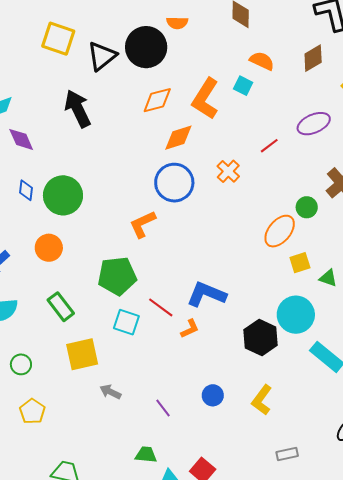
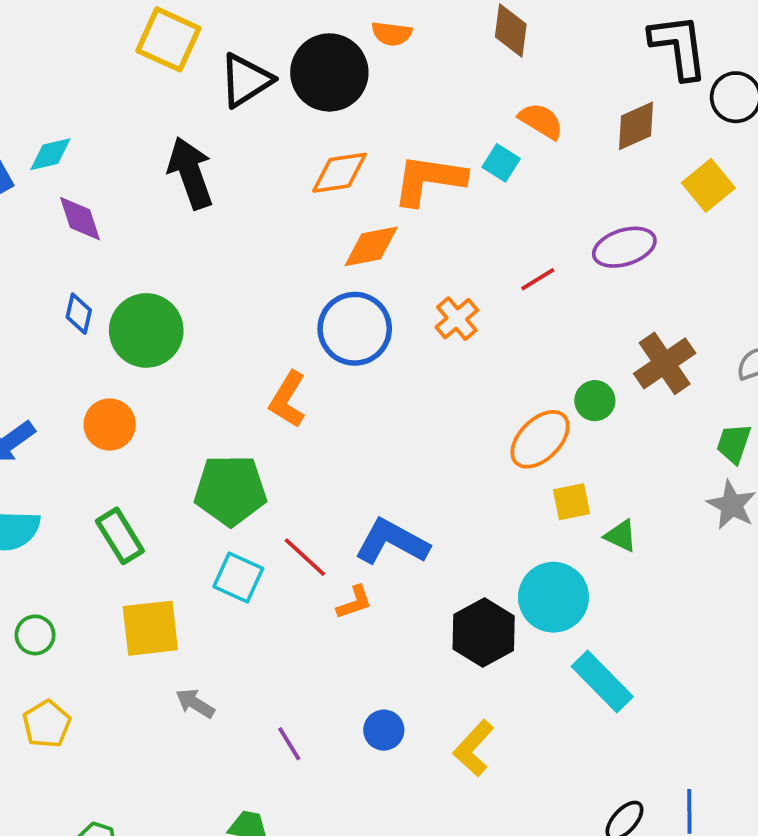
orange L-shape: (205, 99) -> (429, 180), turned 60
orange L-shape: (142, 224) -> (288, 399), turned -40

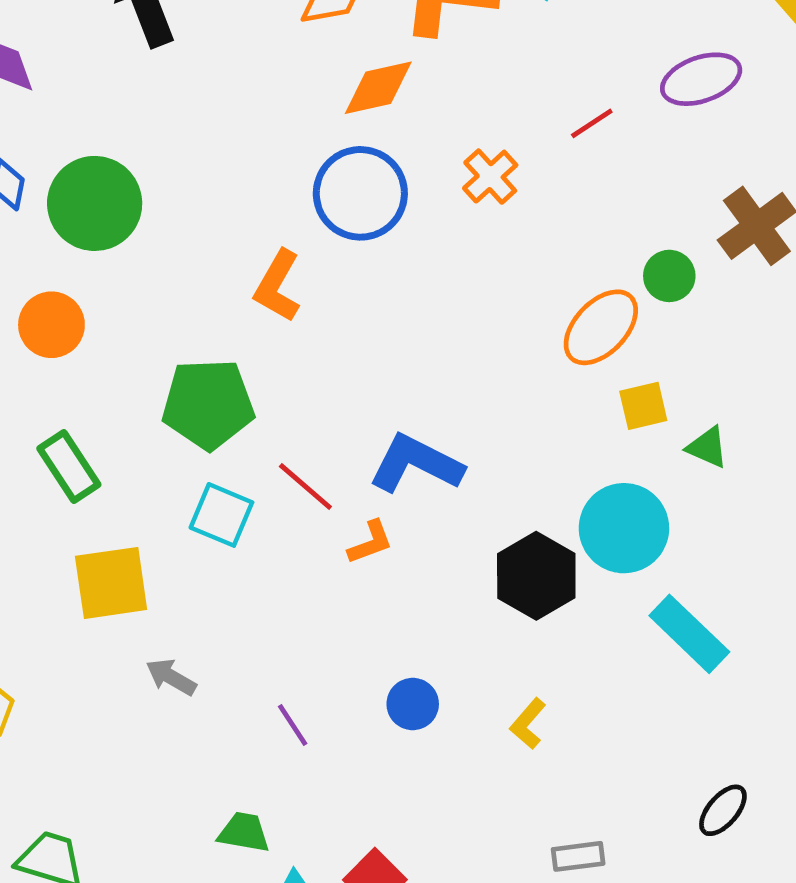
yellow L-shape: (474, 748) -> (528, 724), size x0.7

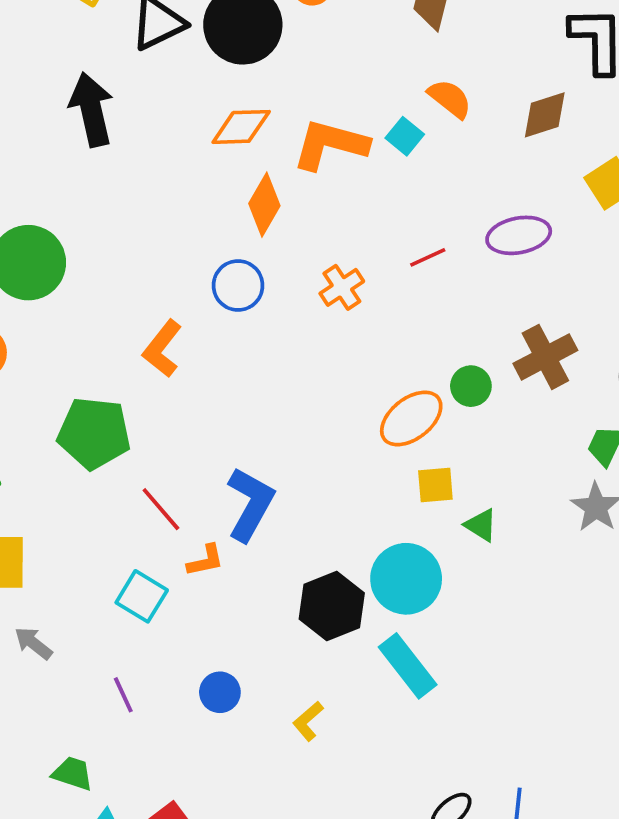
orange diamond: (378, 88) -> (264, 205), turned -56
blue circle: (360, 193) -> (238, 285), size x0.7
blue L-shape: (416, 464) -> (250, 504), turned 84
cyan square: (221, 515) -> (142, 596), moved
cyan rectangle: (689, 634) -> (408, 666), moved

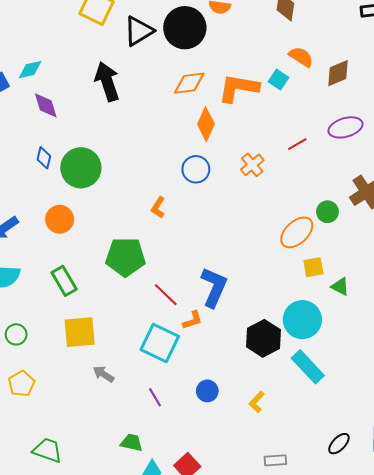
brown diamond: (545, 115) -> (338, 73), moved
orange L-shape: (162, 349) -> (158, 207), size x0.7
cyan square: (142, 596) -> (160, 343), size x1.4

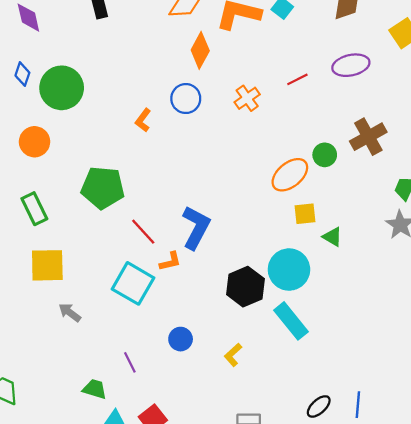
orange L-shape: (158, 207) -> (143, 120), moved
purple line: (155, 397) -> (130, 362), moved

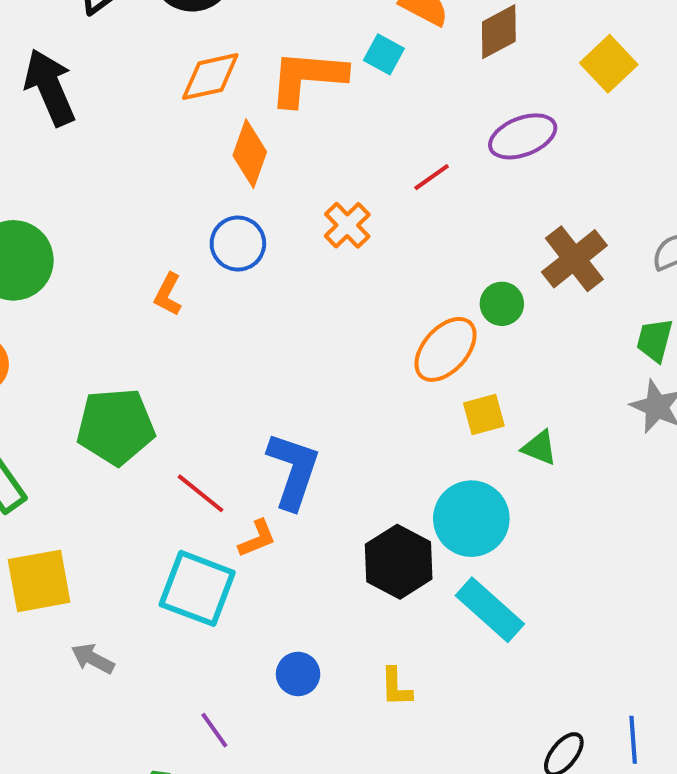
yellow L-shape: (233, 355) -> (396, 687), turned -40

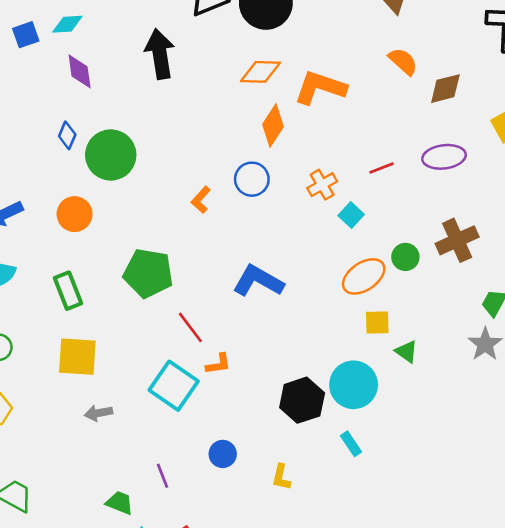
cyan square: (384, 54) -> (351, 215), moved
blue L-shape: (293, 471) -> (258, 281), moved, turned -93
cyan rectangle: (490, 610) -> (351, 444), size x0.6
gray arrow: (93, 659) -> (98, 413), turned -52

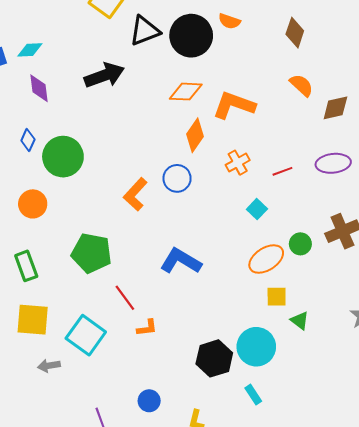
black arrow: (160, 54) -> (104, 75), turned 78
orange cross: (322, 185) -> (238, 163), moved
orange L-shape: (201, 200) -> (135, 194), size x1.5
cyan square: (174, 386) -> (86, 335), moved

